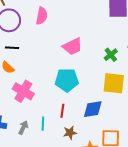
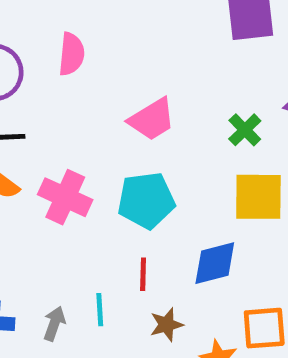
pink cross: (23, 91) -> (65, 197), moved

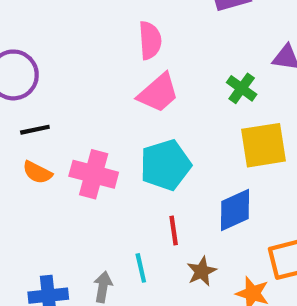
pink semicircle: (71, 54) -> (150, 40), moved

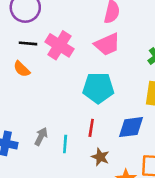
pink cross: (94, 174) -> (59, 45), moved
brown star: (202, 271) -> (100, 157), turned 30
gray arrow: (103, 287) -> (41, 137), moved

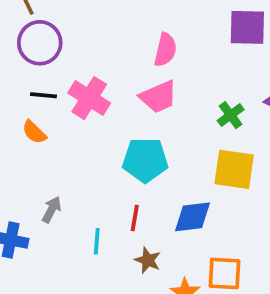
gray arrow: (41, 137) -> (52, 210), moved

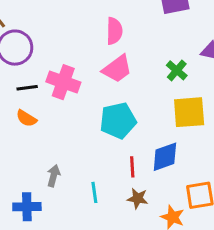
red line: (135, 218) -> (132, 167), moved

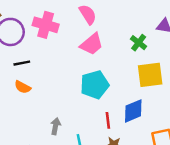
pink semicircle: (114, 31) -> (88, 14), turned -30
pink cross: (63, 82) -> (46, 25), moved
gray arrow: (54, 176) -> (56, 126), moved

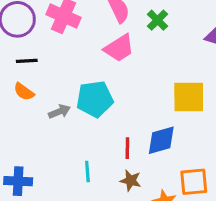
green cross: (139, 43) -> (157, 20), moved
cyan pentagon: (95, 85) -> (95, 99), moved
gray arrow: (56, 126) -> (59, 112), moved, turned 49

